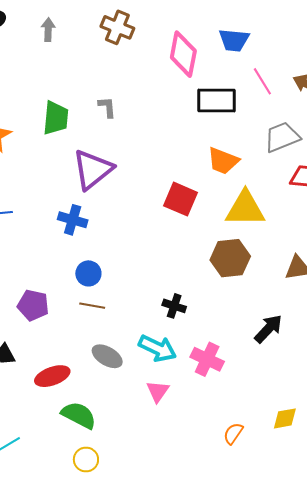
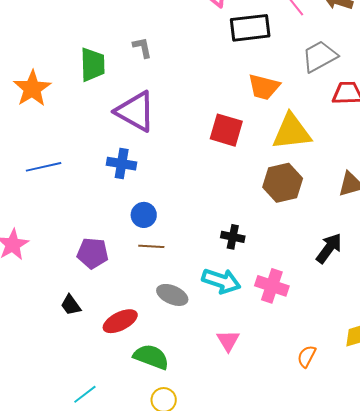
purple triangle: (93, 170) -> (135, 111), turned -45
pink triangle: (158, 391) -> (228, 341), moved

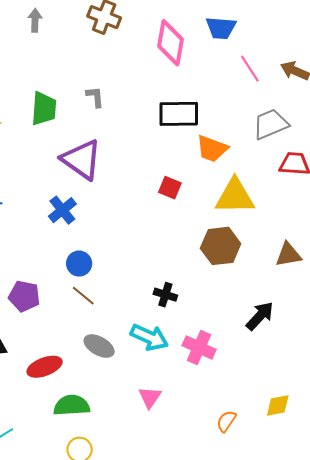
black rectangle: (250, 28) -> (179, 114), moved
red square: (226, 130) -> (170, 188), size x0.7
blue cross: (122, 164) -> (62, 210), turned 36
brown line: (151, 246) -> (83, 296), turned 30
green semicircle: (151, 357) -> (72, 405), turned -30

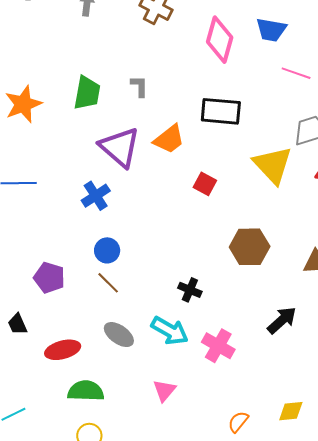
pink line: (250, 69) -> (296, 73), turned -44
orange trapezoid: (212, 149) -> (169, 139), moved, turned -64
yellow triangle: (235, 196) -> (273, 165), moved, turned 42

